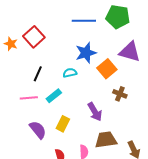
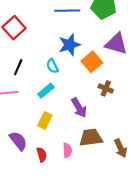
cyan semicircle: (70, 73) -> (52, 66), turned -104
cyan rectangle: (54, 96) -> (46, 91), moved
purple semicircle: (38, 130) -> (18, 141), moved

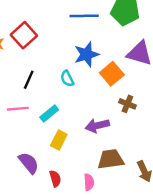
cyan rectangle: (46, 91) -> (49, 114), moved
purple arrow: (79, 108) -> (97, 126), turned 108
pink semicircle: (67, 150) -> (89, 182), moved

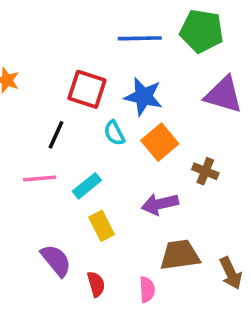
red square: (24, 35) -> (87, 89), moved, turned -30
blue star: (87, 54) -> (143, 97), turned 30
orange square: (112, 74) -> (160, 142), moved
yellow rectangle: (59, 140) -> (102, 226), turned -54

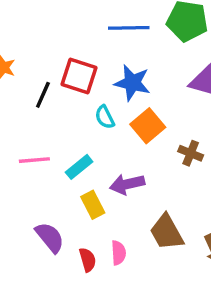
black line: (56, 135) -> (43, 95), moved
purple arrow: (160, 204) -> (127, 184), moved
brown trapezoid: (180, 255) -> (167, 232), turned -111
pink semicircle: (147, 290) -> (119, 253), moved

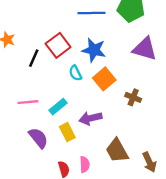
red square: (79, 76) -> (58, 45), turned 35
purple semicircle: (50, 237) -> (38, 138), moved

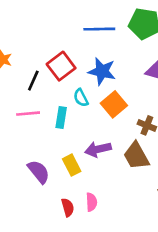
pink line: (28, 102) -> (28, 114), moved
cyan rectangle: (58, 107) -> (61, 118), moved, turned -42
brown trapezoid: (117, 151) -> (136, 156), moved

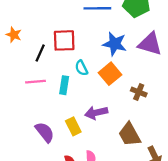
red square: (61, 66) -> (64, 40), turned 35
blue star: (102, 71) -> (115, 44), moved
brown trapezoid: (136, 156) -> (130, 134), moved

